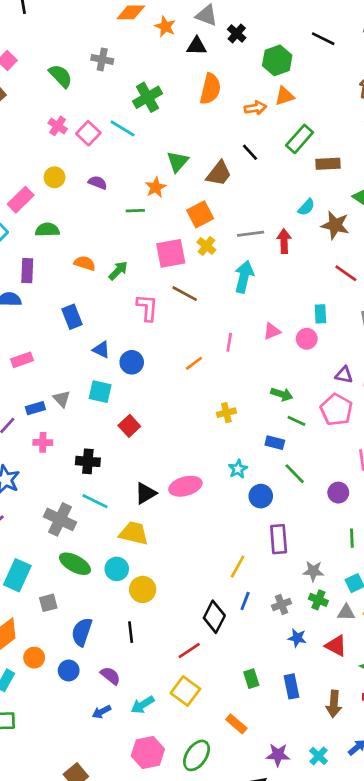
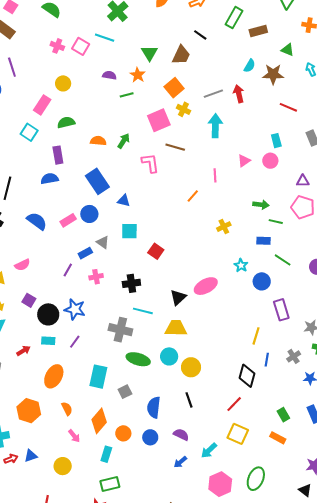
purple semicircle: (98, 183) -> (109, 75), moved
blue rectangle: (72, 317) -> (97, 181), size x1.4
blue circle: (132, 362) -> (89, 214), moved
orange rectangle: (236, 724) -> (278, 438), moved

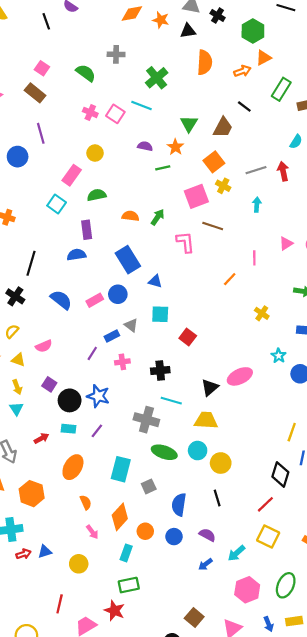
cyan arrow: (215, 126) -> (257, 205), size x0.6
yellow cross: (224, 227) -> (262, 313), turned -32
orange hexagon: (29, 411) -> (32, 494), moved

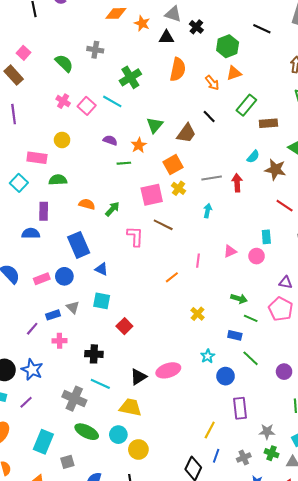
orange arrow: (242, 71) -> (212, 83), turned 63
pink rectangle: (72, 175) -> (37, 158), turned 54

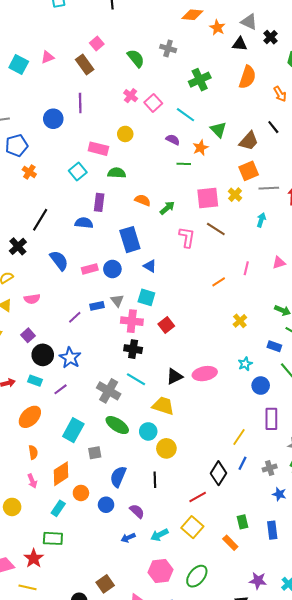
cyan line: (112, 101) -> (186, 115), moved
green triangle: (155, 125) -> (218, 130), turned -30
orange square: (173, 165) -> (249, 171), moved
pink cross: (59, 341) -> (132, 321), moved, size x1.5

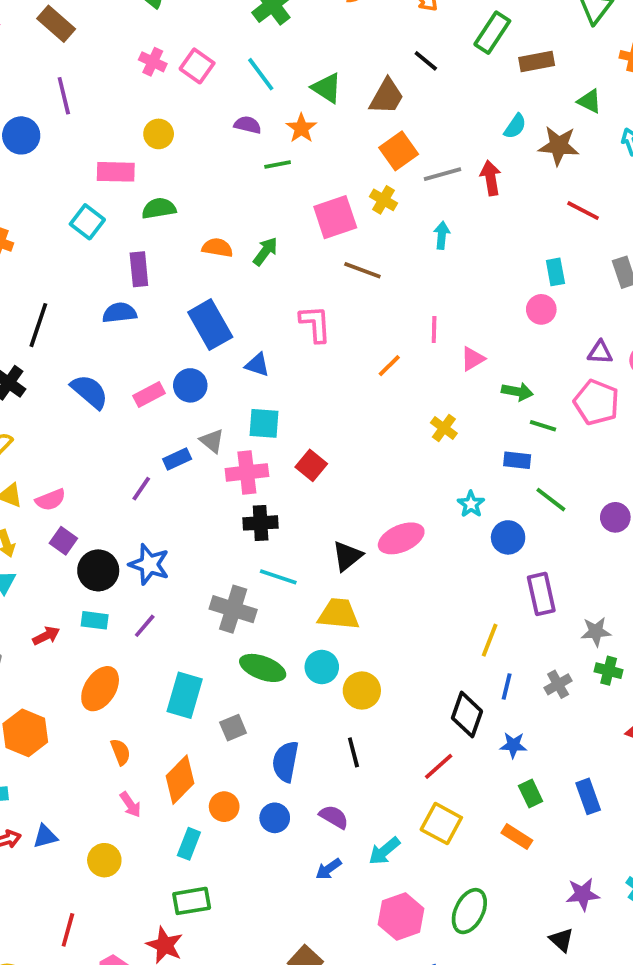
cyan line: (186, 115) -> (261, 74), turned 30
pink L-shape: (187, 237) -> (315, 324), moved
pink triangle: (279, 263) -> (473, 359), moved
pink semicircle: (32, 299) -> (51, 500), moved
blue star: (279, 494) -> (513, 745), moved

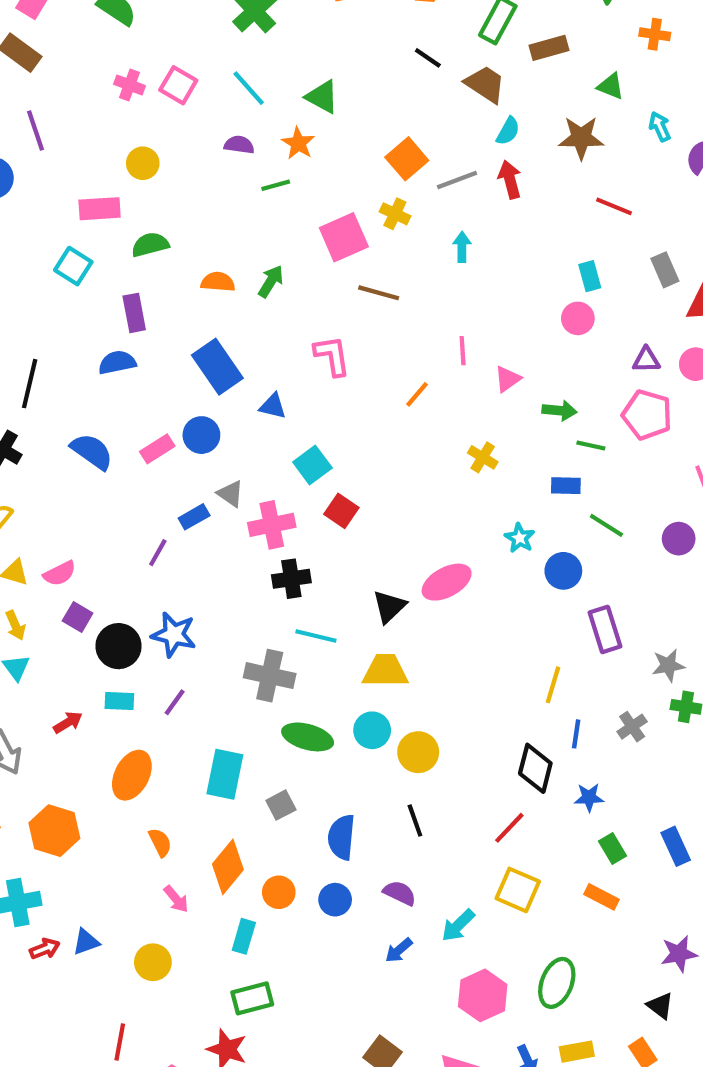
brown trapezoid: (387, 96) -> (485, 84), moved, turned -81
cyan semicircle: (515, 126) -> (508, 131), moved
cyan square: (264, 423) -> (312, 465), moved, turned -36

